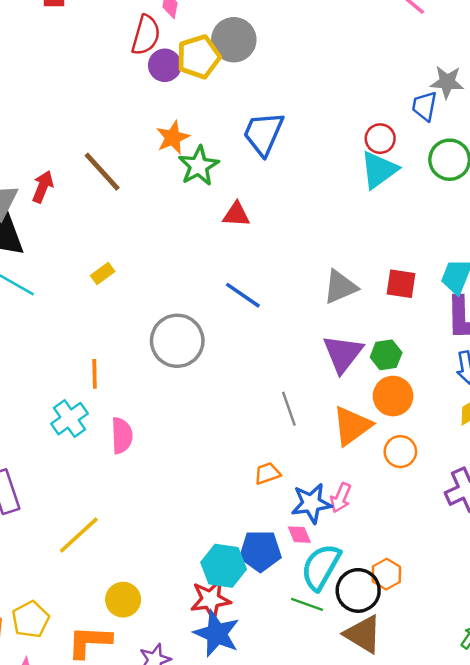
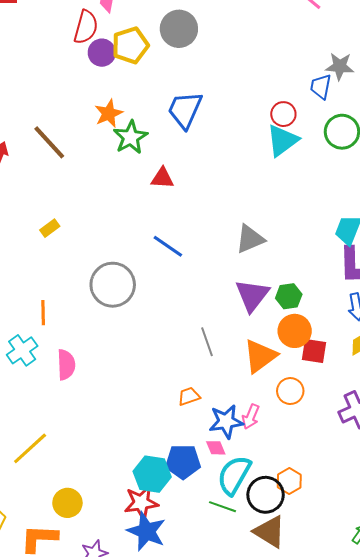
gray circle: (234, 40) -> (179, 29), moved
red square: (401, 284) -> (314, 351), moved
orange circle: (400, 452) -> (290, 391), moved

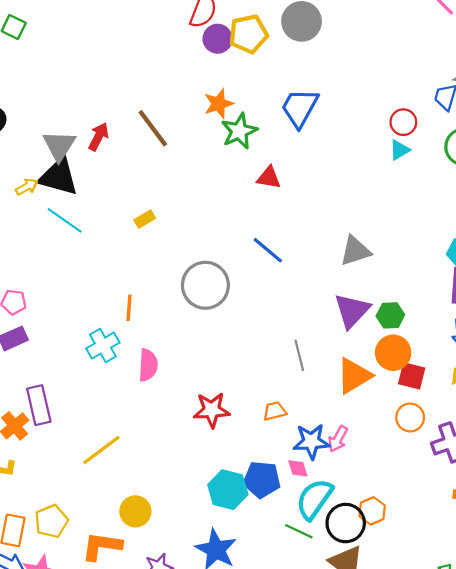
cyan triangle: (282, 140) -> (400, 150), size x0.6
orange circle: (290, 391) -> (410, 417), moved
red star: (141, 503) -> (212, 410), moved

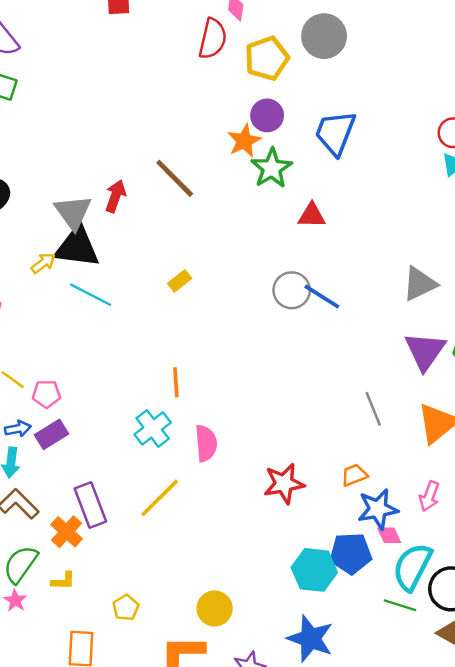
purple circle: (218, 39) -> (267, 115), moved
gray circle: (205, 285) -> (292, 290), moved, size x0.7
blue star: (311, 441) -> (378, 509), moved
yellow line: (101, 450) -> (160, 498), moved
yellow pentagon: (51, 521) -> (126, 608), moved, size x0.7

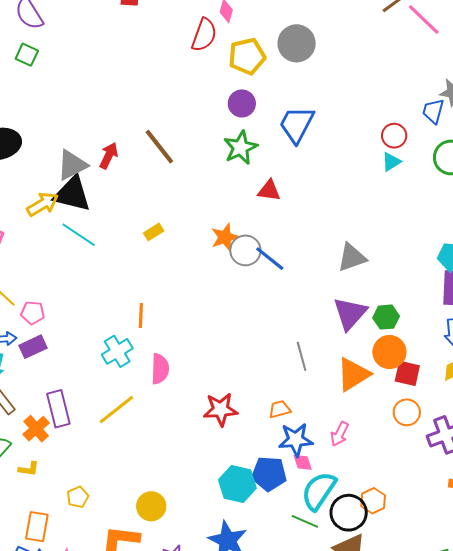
orange star: (244, 141) -> (225, 237), moved
gray triangle: (73, 212) -> (72, 165), turned 32
yellow arrow: (43, 263) -> (43, 204), size x1.5

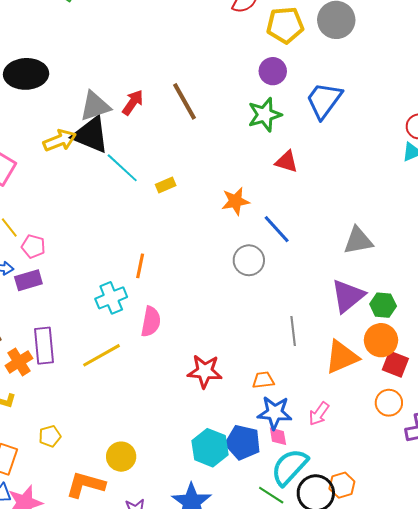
cyan line: (79, 235) -> (122, 168), moved
gray circle: (245, 250) -> (249, 260), moved

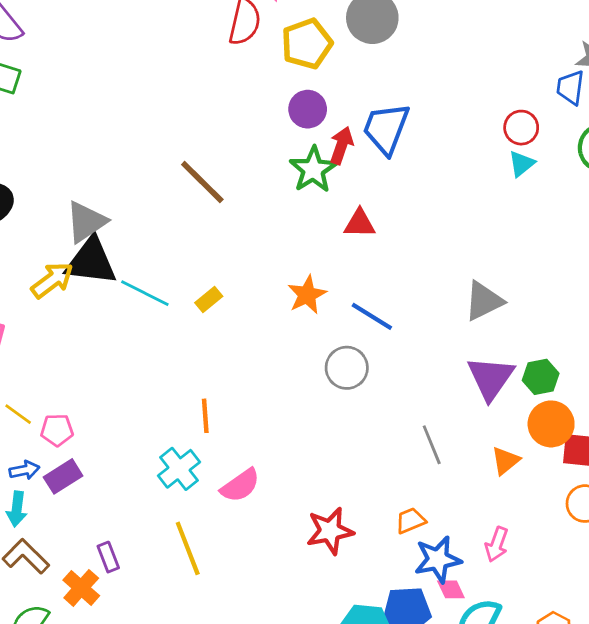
red arrow: (133, 102) -> (341, 145), moved
pink semicircle: (151, 322) -> (240, 485), turned 60
purple rectangle: (44, 346) -> (108, 557), size x0.6
yellow line: (102, 355) -> (188, 548), turned -66
orange triangle: (342, 357) -> (505, 461), size x0.6

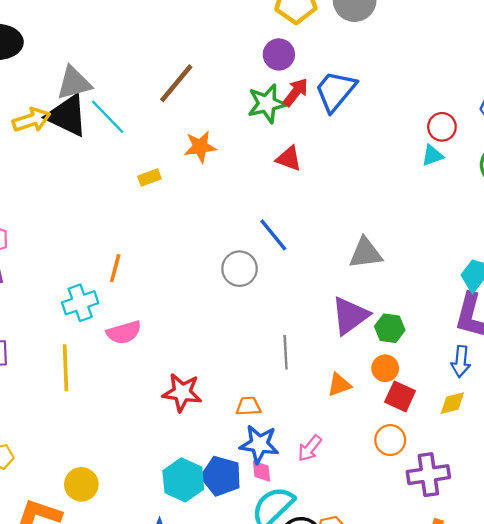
brown line: (202, 182) -> (176, 83), turned 66
cyan line: (145, 293) -> (108, 117), moved
orange star: (307, 295) -> (200, 147), moved
orange circle: (551, 424) -> (385, 368), size x0.7

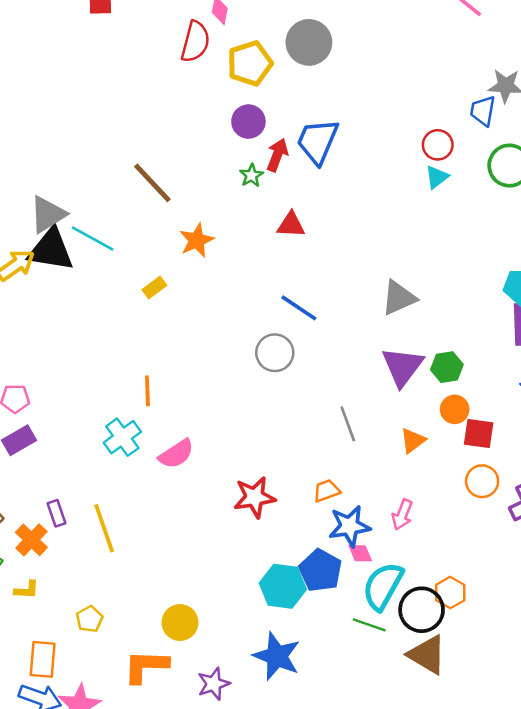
brown line: (176, 83) -> (152, 183), turned -66
green star: (267, 104) -> (251, 175), size x0.6
yellow line: (65, 368) -> (104, 528), moved
blue pentagon: (221, 476) -> (320, 570), turned 30

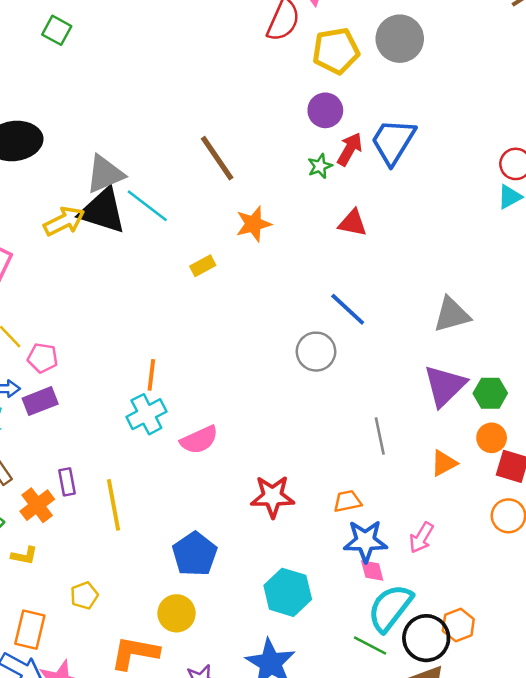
orange line: (147, 391) -> (151, 375), moved
blue pentagon: (320, 570) -> (195, 554), moved

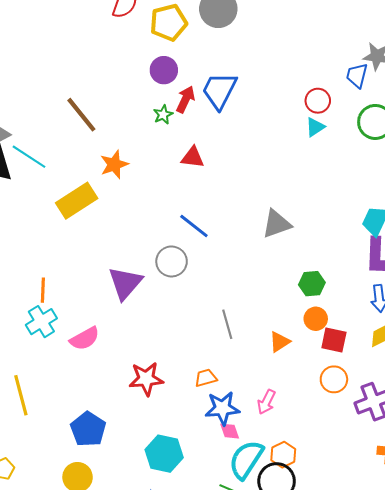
yellow rectangle: (203, 266) -> (77, 201), size x2.0
purple triangle: (445, 386) -> (125, 283), moved
orange hexagon: (458, 625) -> (283, 455), moved

